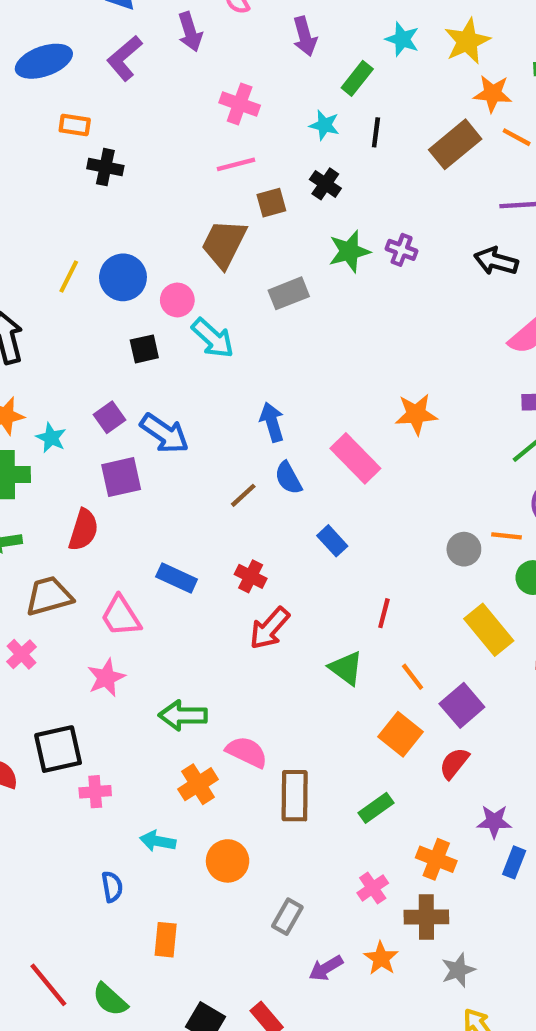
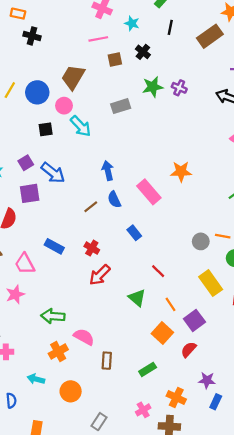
cyan star: (324, 125) -> (132, 23), moved
brown trapezoid: (224, 244) -> (73, 77), moved
red line: (384, 613) -> (158, 271), turned -64
brown rectangle: (295, 796) -> (107, 361), size x0.7

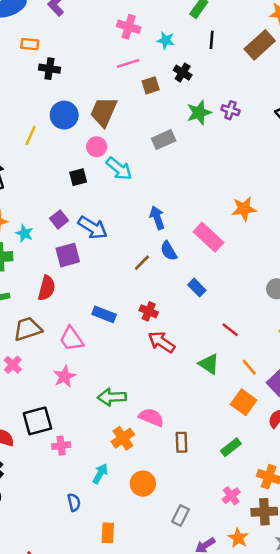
blue circle: (37, 92) -> (64, 115), moved
red arrow: (100, 275) -> (162, 342), turned 85
cyan arrow: (36, 379) -> (100, 474), turned 112

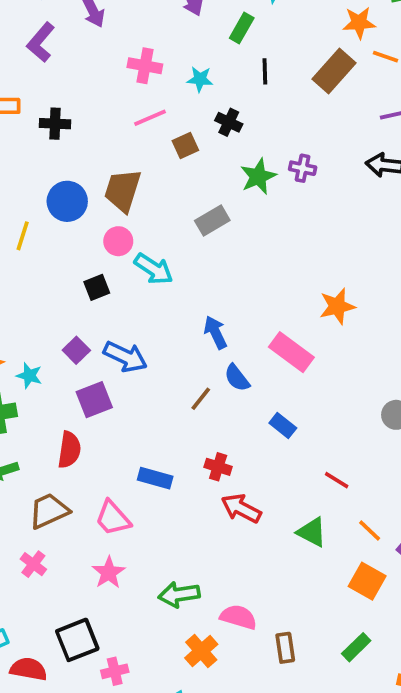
black cross: (49, 69) -> (55, 124), moved

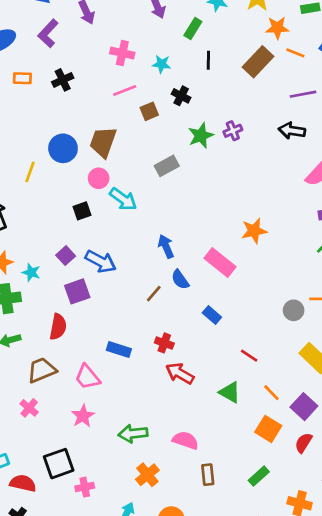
black cross: (55, 124) -> (63, 80), moved, turned -30
purple cross: (303, 168) -> (233, 131), turned -36
pink semicircle: (238, 617) -> (185, 440), moved

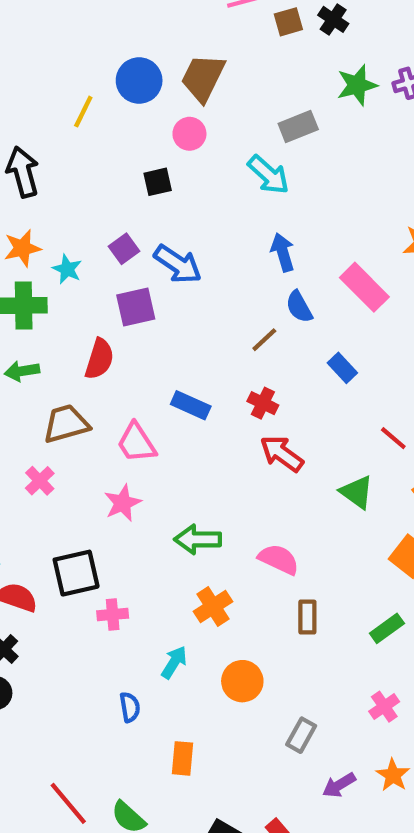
brown square: (149, 111) -> (288, 22), moved
cyan arrow: (123, 199) -> (268, 175), moved
brown line: (154, 294) -> (264, 340), moved

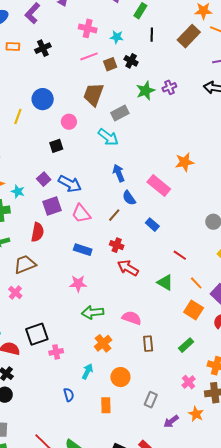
brown trapezoid: (203, 78) -> (94, 94), moved
pink trapezoid: (136, 443) -> (81, 214), moved
pink star: (123, 503) -> (78, 284), moved, turned 30
orange rectangle: (182, 758) -> (106, 405), moved

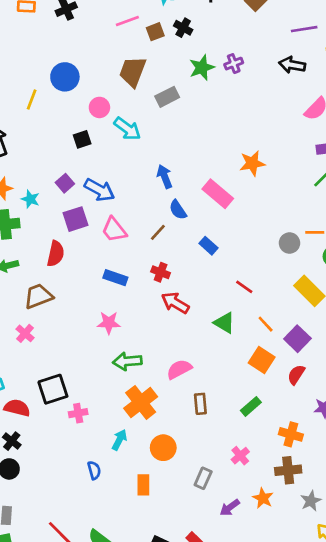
cyan arrow: (108, 137) -> (127, 129), moved
pink semicircle: (132, 318) -> (179, 369), turned -48
orange cross: (103, 343) -> (141, 402), size x1.4
pink cross: (189, 382) -> (240, 456), moved

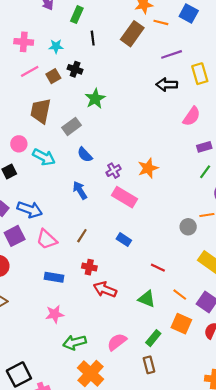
purple cross: (234, 64) -> (114, 171), moved
blue semicircle: (178, 210) -> (85, 155), moved
brown rectangle: (200, 404) -> (149, 365), moved
green rectangle: (251, 406) -> (153, 338), moved

